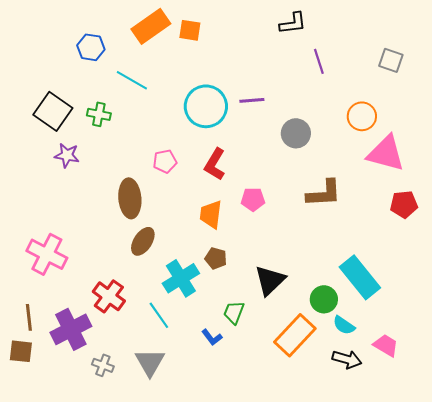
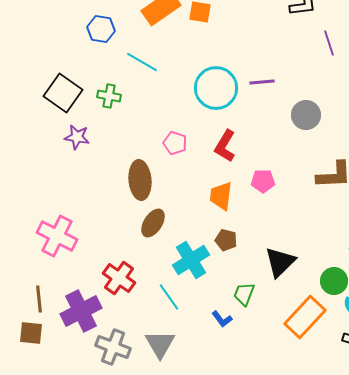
pink pentagon: (165, 161) -> (175, 143), turned 30
gray cross: (103, 365) -> (113, 347), size x1.6

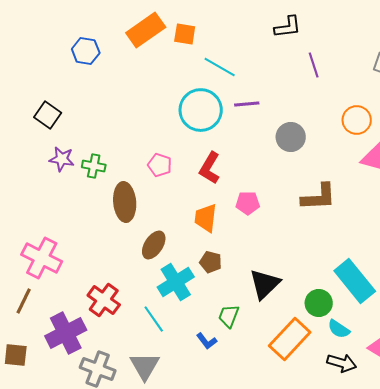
cyan line: (142, 62) -> (220, 67), moved
black square: (63, 93) -> (48, 115), size x0.7
green cross: (109, 96) -> (94, 166), moved
brown ellipse: (153, 223) -> (154, 245), moved
brown line: (39, 299) -> (24, 301), moved, turned 32

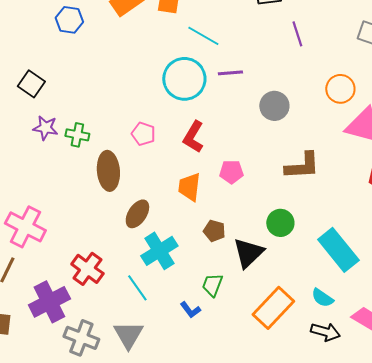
brown pentagon: (211, 262) -> (214, 231), moved
green circle: (319, 303) -> (280, 223), moved

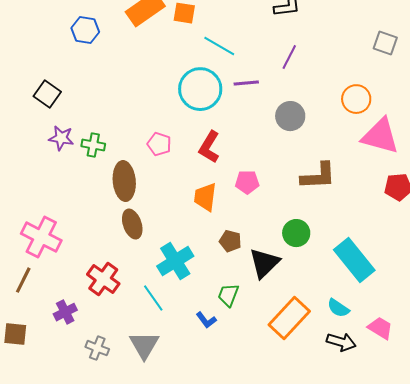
purple line: (297, 34) -> (289, 57), moved, turned 45
brown ellipse: (137, 214) -> (132, 224), moved, turned -52
purple cross: (49, 302) -> (65, 312), size x0.6
gray cross: (81, 338) -> (97, 348), size x0.7

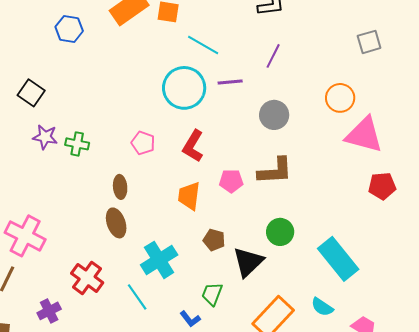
gray square: (385, 43) -> (369, 42), turned -35
brown L-shape: (318, 176) -> (275, 171), moved
brown ellipse: (124, 181) -> (120, 187), moved, size x0.6

